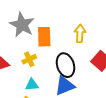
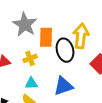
yellow arrow: (80, 33) -> (81, 36), size x1.4
black ellipse: (66, 65) -> (65, 50), moved

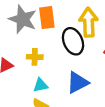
orange rectangle: (46, 37) -> (47, 18), moved
yellow cross: (30, 58) -> (35, 57), turned 32

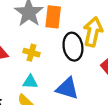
blue triangle: (78, 83) -> (67, 88), turned 30

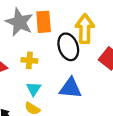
cyan triangle: (30, 82) -> (34, 89), turned -49

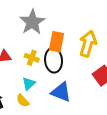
orange rectangle: (44, 22) -> (57, 42), moved
black ellipse: (68, 47) -> (54, 60), moved

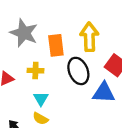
black ellipse: (54, 60) -> (78, 71), moved
blue triangle: (61, 92) -> (104, 93), moved

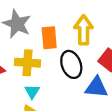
yellow cross: (35, 71) -> (27, 63), size x1.5

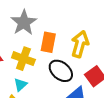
black ellipse: (71, 64) -> (61, 71), turned -45

